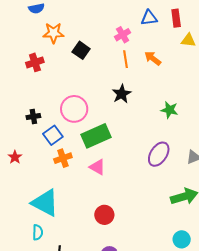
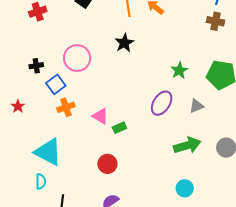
green star: (169, 110) -> (179, 70), moved, turned 30
green rectangle: (96, 136) -> (119, 128), moved, size x0.5

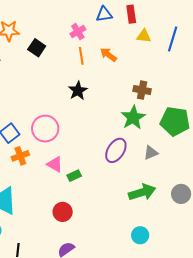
brown cross: (215, 21) -> (142, 90), moved
pink circle: (77, 58) -> (45, 129), moved
green star: (179, 70) -> (133, 117), size x1.4

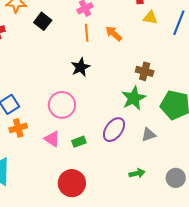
pink circle: (45, 129) -> (62, 105), moved
green rectangle: (74, 176) -> (79, 142), moved
green arrow: (142, 192) -> (137, 173), size x0.6
red circle: (63, 212) -> (72, 183), moved, size x1.4

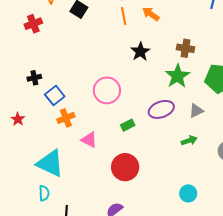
black star: (81, 67) -> (140, 52), moved
purple ellipse: (114, 130) -> (161, 109), turned 40
pink triangle: (52, 139) -> (89, 140), moved
green arrow: (137, 173) -> (189, 140), moved

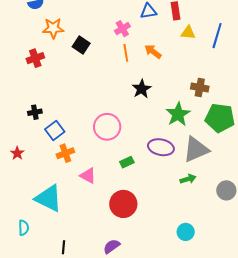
brown cross: (186, 48) -> (200, 88), moved
purple ellipse: (161, 109) -> (161, 147), turned 30
gray triangle: (196, 111) -> (196, 149), size x1.8
cyan semicircle: (44, 193) -> (24, 228), moved

